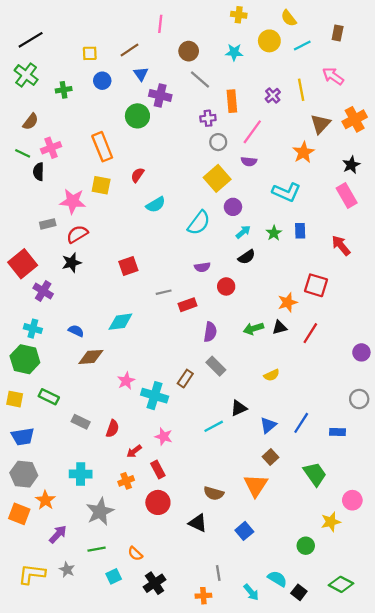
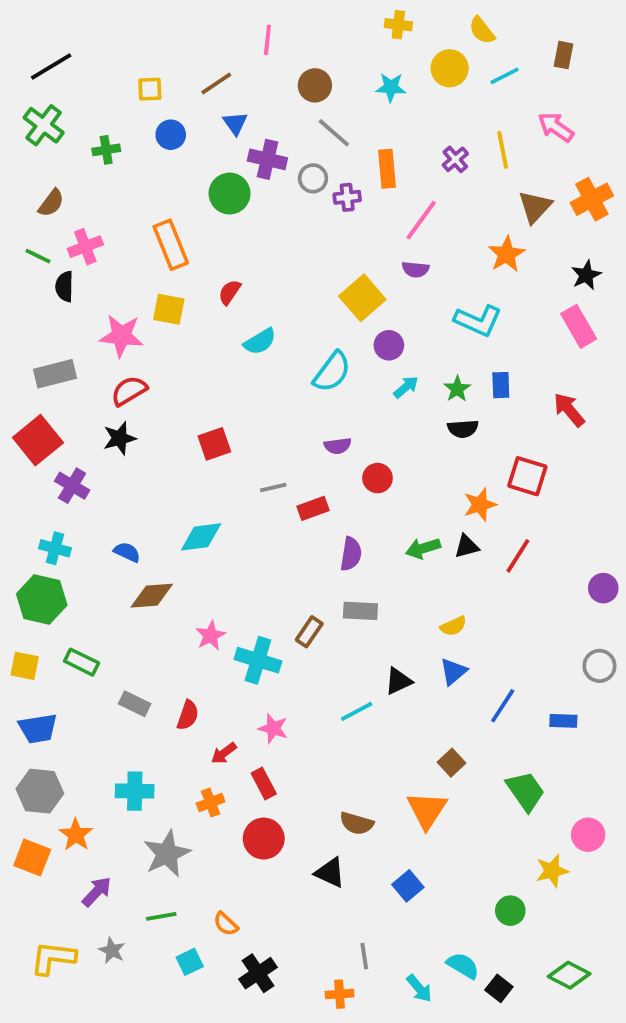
gray circle: (218, 142) -> (313, 178), moved
gray rectangle: (48, 224) -> (55, 374), moved, size x1.5
black semicircle: (247, 257) -> (463, 429), moved, turned 30
gray rectangle: (216, 366) -> (360, 611), turned -42
blue triangle: (268, 425) -> (453, 672), moved

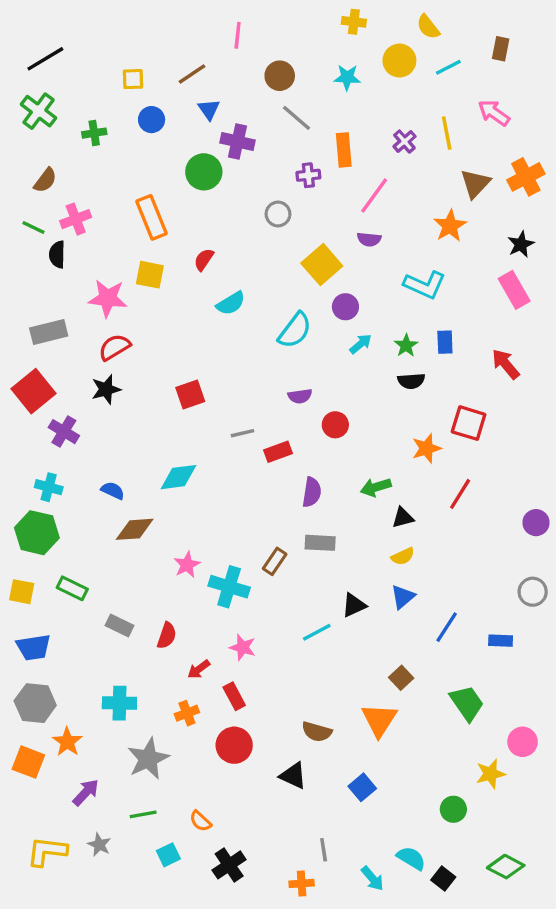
gray circle: (313, 178) -> (278, 214), moved
black triangle: (467, 546) -> (403, 518), moved

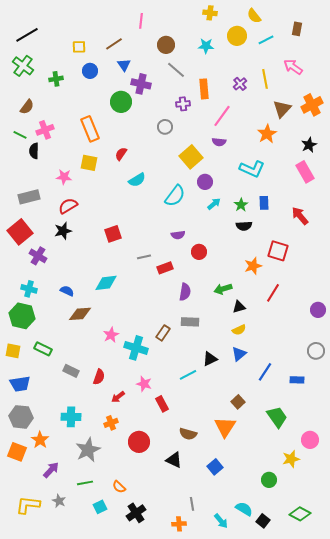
pink star: (108, 298) -> (64, 177), size x0.7
red rectangle: (234, 696) -> (162, 404), moved

